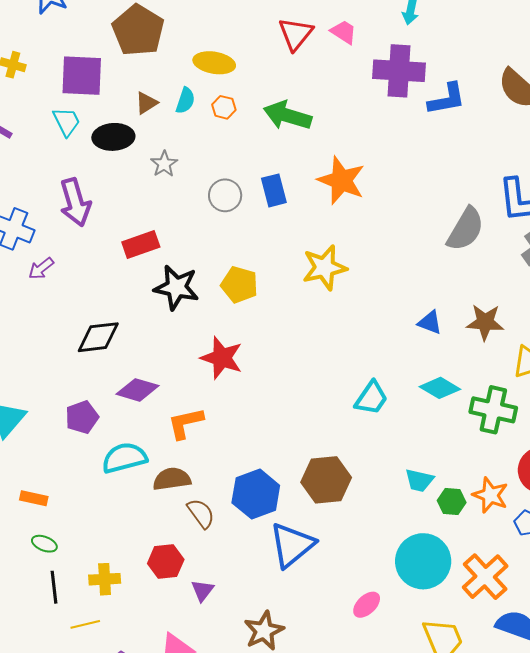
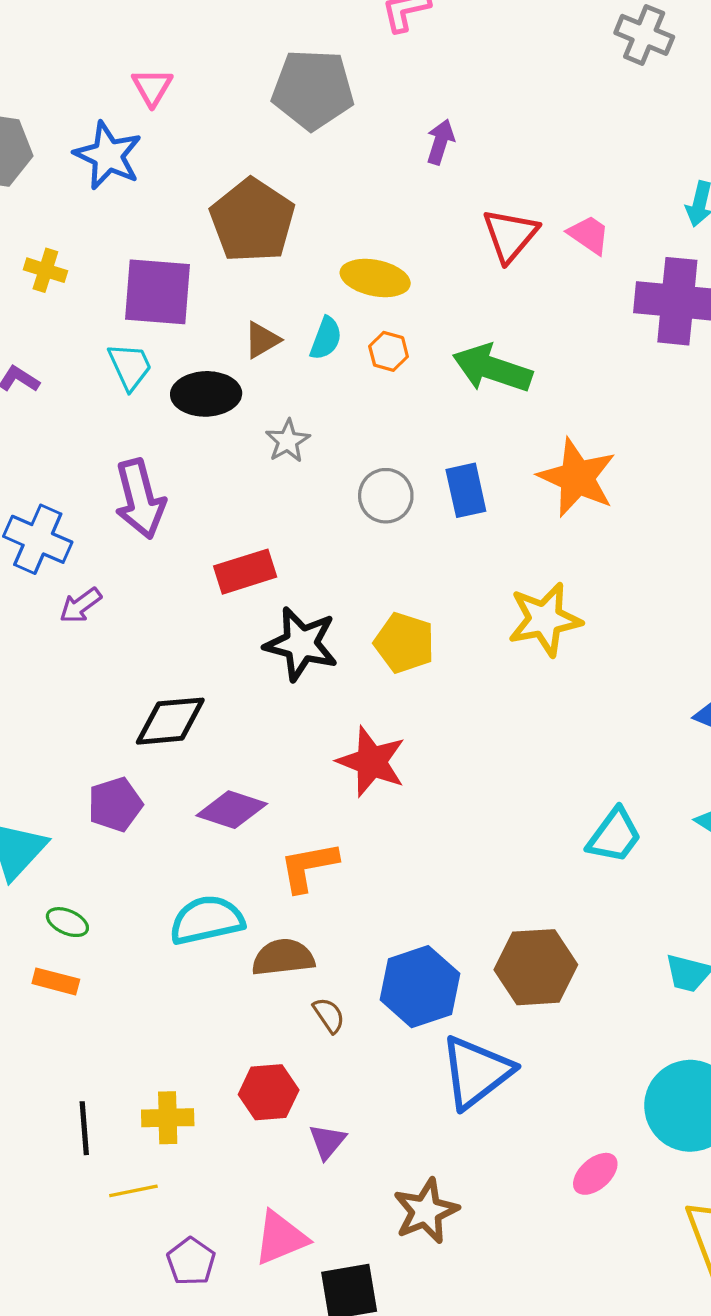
purple pentagon: (82, 417) -> (115, 804), moved
brown semicircle: (201, 513) -> (329, 1015), size x0.7
green ellipse: (44, 544) -> (67, 922), moved

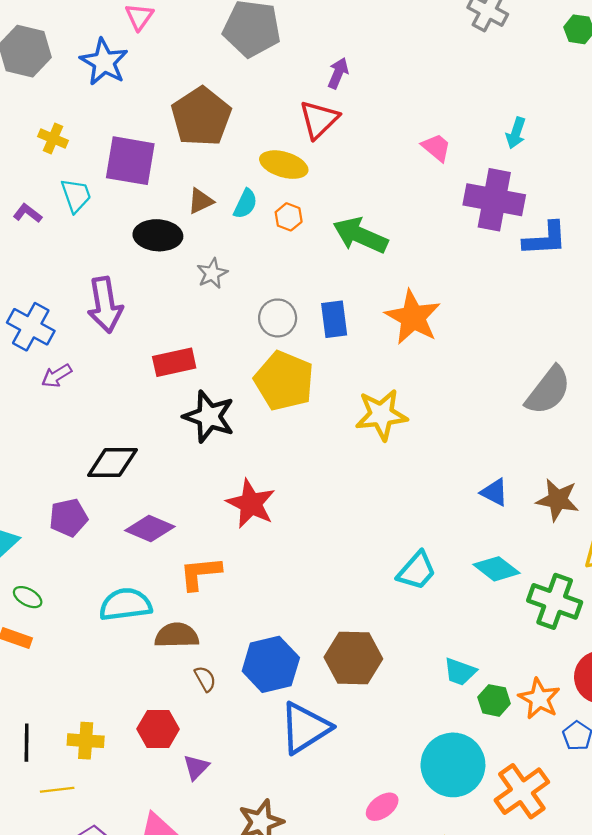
red triangle: (510, 235) -> (319, 119), moved
cyan trapezoid: (130, 366) -> (76, 195), moved
yellow pentagon: (404, 643) -> (284, 381), moved, size x1.4

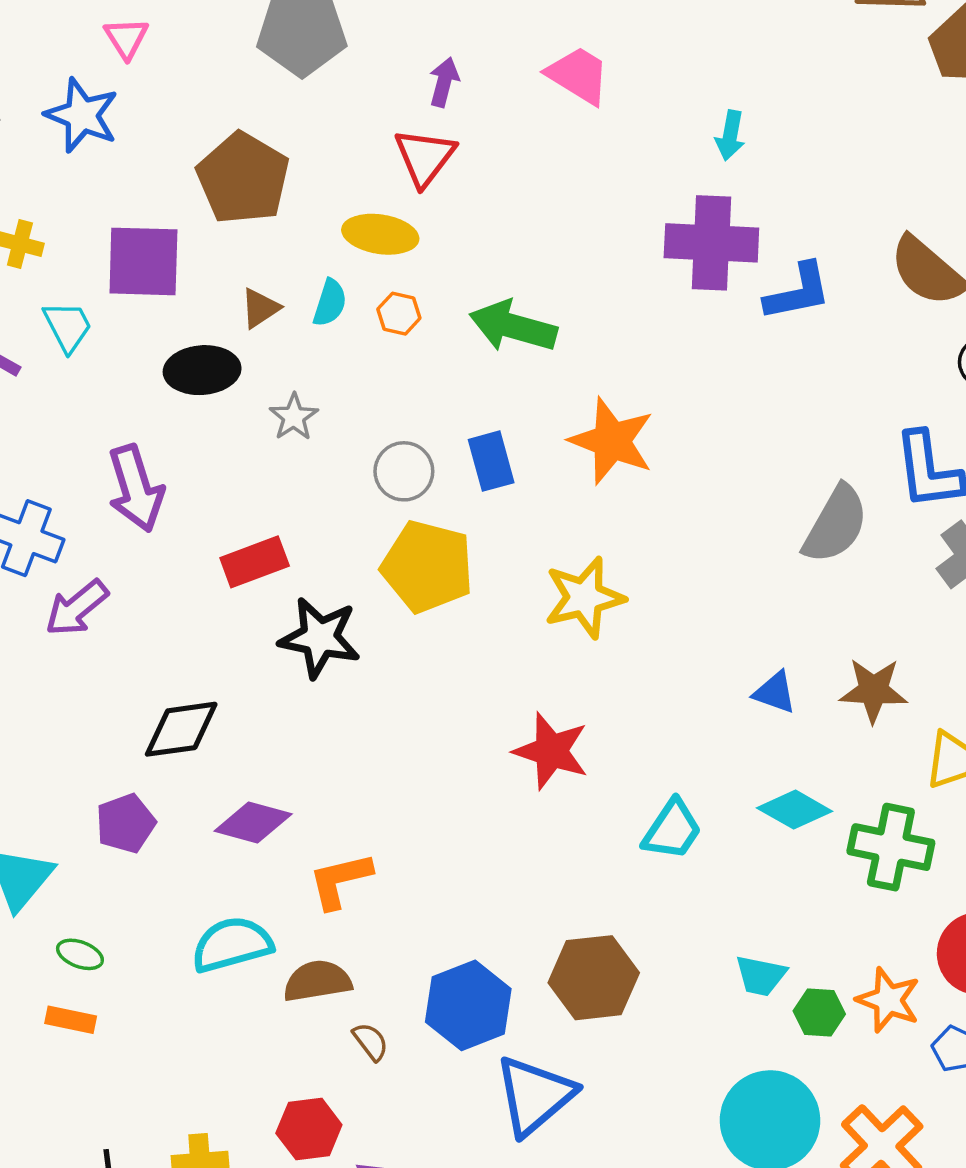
pink trapezoid: (436, 148) -> (578, 75), moved, size x1.4
purple arrow: (57, 376) -> (77, 608), size x1.4
red star: (251, 504) -> (551, 751), moved

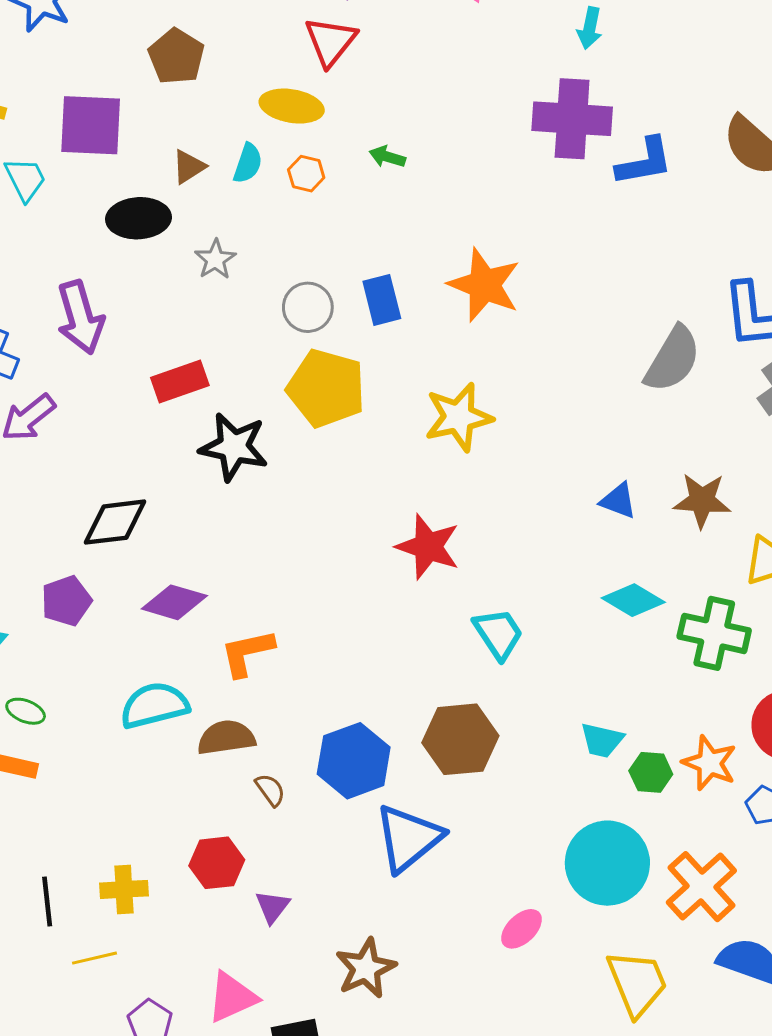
brown pentagon: (243, 178) -> (176, 56), size x0.7
green arrow: (513, 326) -> (387, 157), moved, size x0.5
cyan trapezoid: (672, 830) -> (498, 634), moved, turned -68

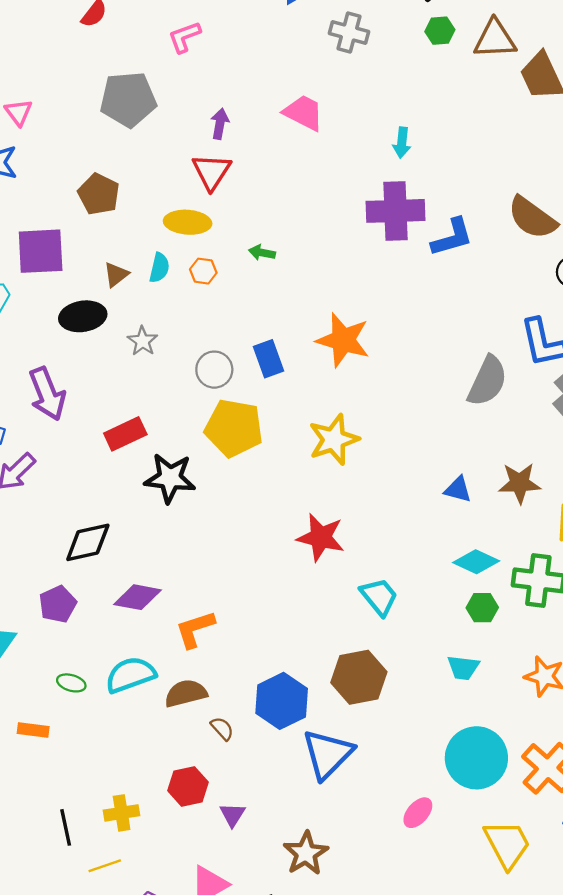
green ellipse: (26, 711) -> (71, 683), moved
green hexagon: (651, 772) -> (482, 608), moved

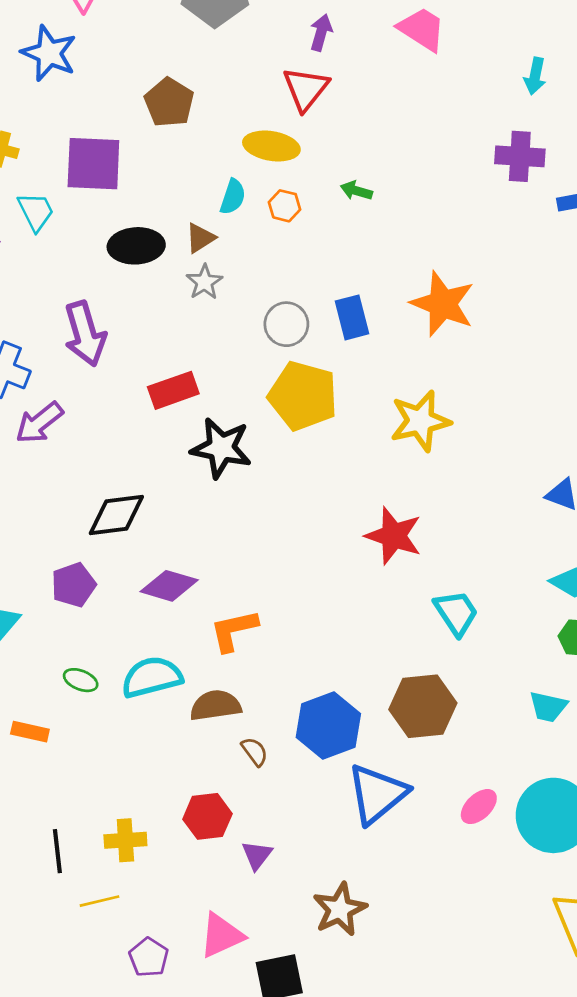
purple cross: (396, 211) -> (520, 156), size x0.7
brown triangle: (116, 275) -> (200, 238), moved
pink ellipse: (418, 813) -> (479, 807), moved

